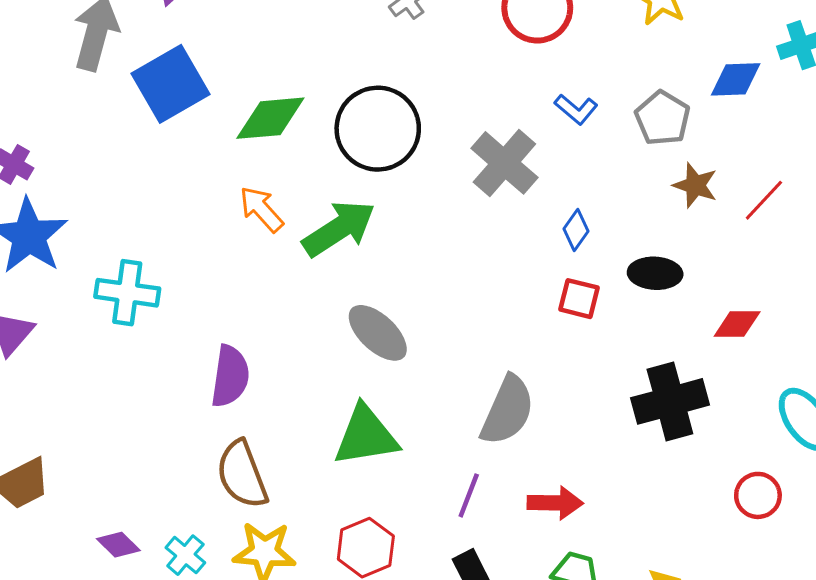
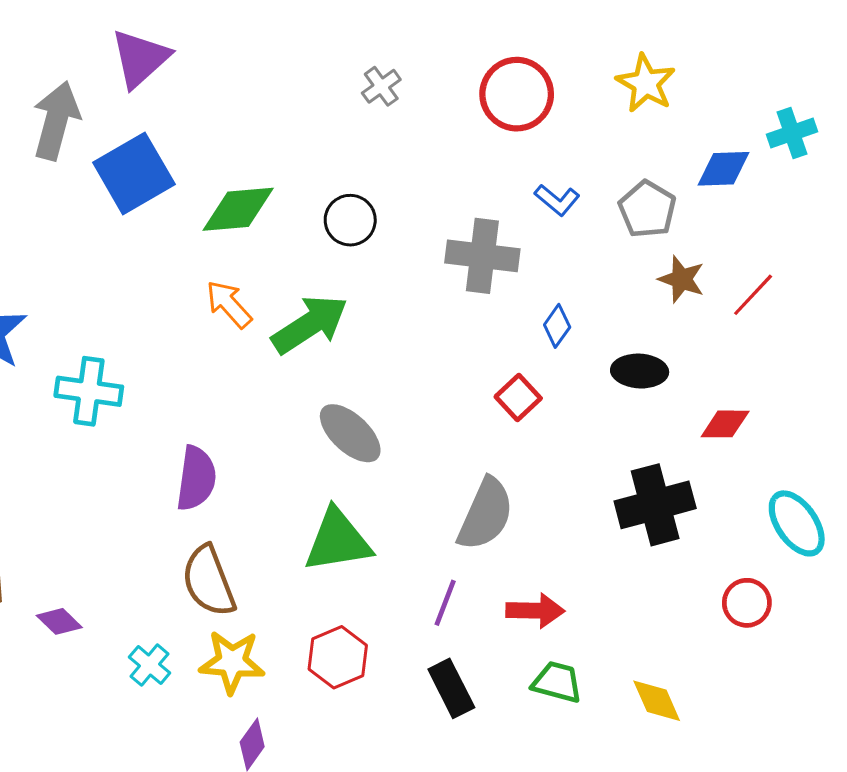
black circle: (378, 129) -> (350, 220), size x0.6
gray cross: (504, 163) -> (482, 256), turned -34
red square: (579, 299) -> (518, 397), moved, turned 33
purple diamond: (118, 545) -> (59, 621), moved

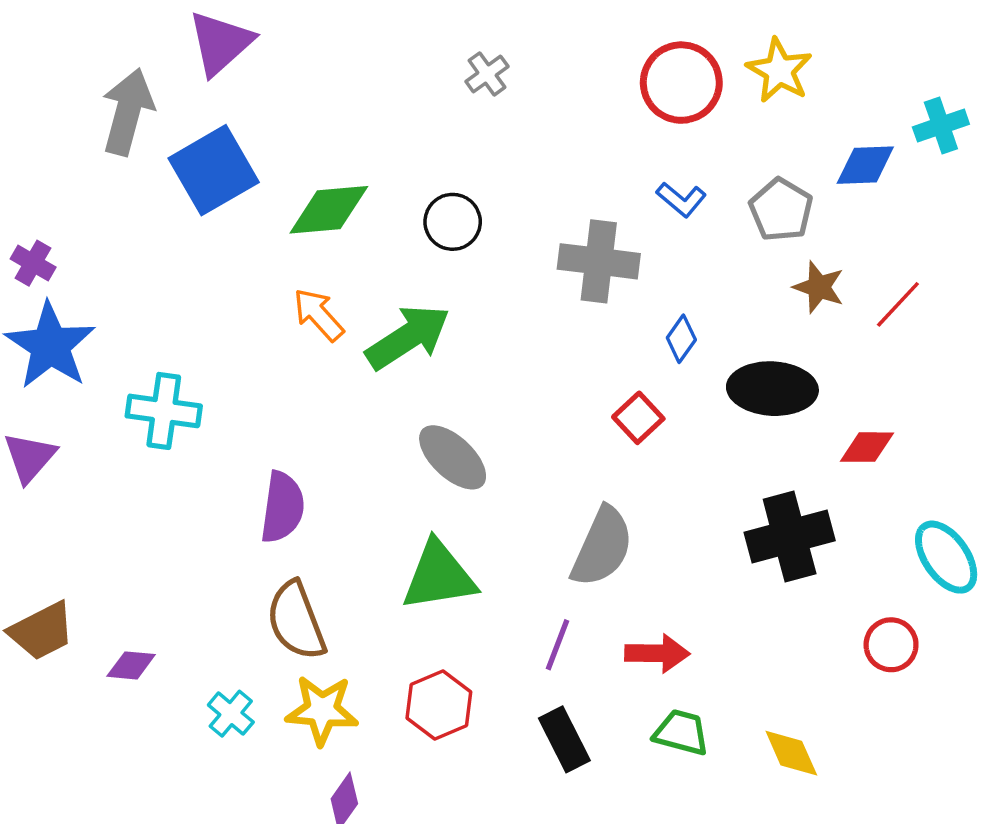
red circle: (517, 94) -> (681, 83), moved
black ellipse: (640, 371) -> (772, 389), size x1.4
purple diamond: (59, 621) -> (131, 665), turned -39

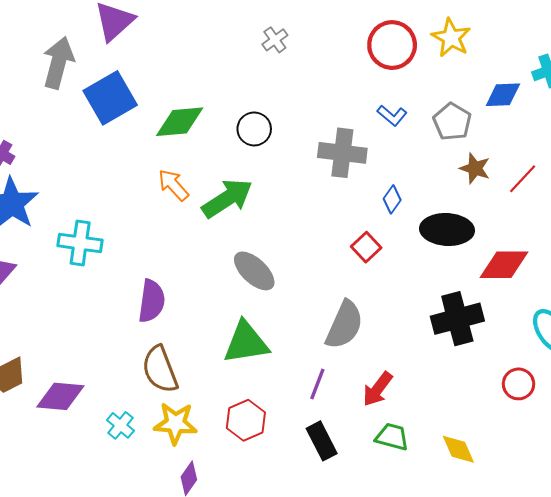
red diamond: (867, 447) -> (504, 265), size x1.5
red arrow: (657, 653) -> (378, 389), turned 126
purple diamond: (131, 665) -> (60, 396), size x1.6

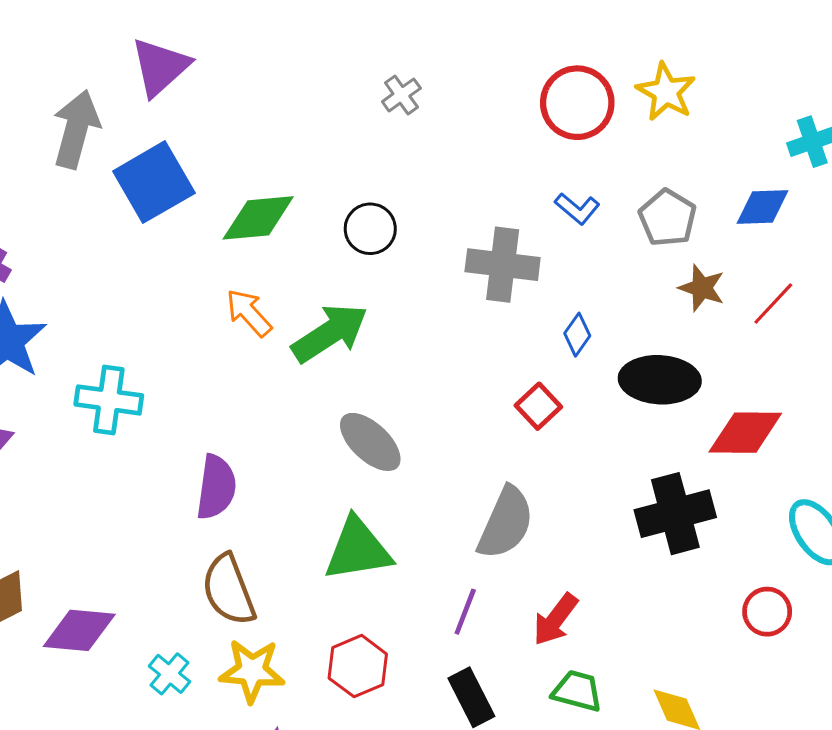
blue diamond: (503, 95) -> (762, 207), moved

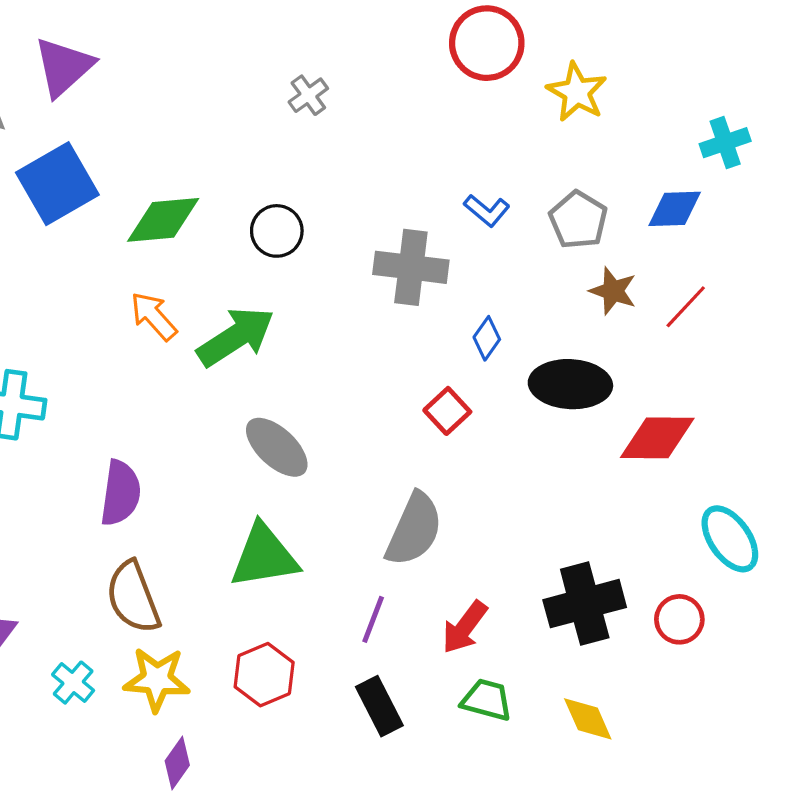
red circle: (577, 103) -> (487, 43), moved
black cross: (675, 514) -> (585, 604), moved

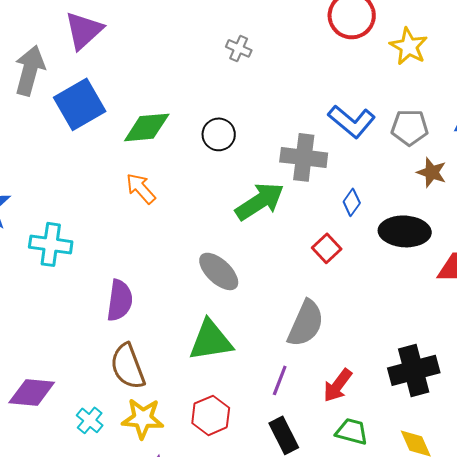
gray cross: (308, 95) -> (239, 48), turned -30
blue L-shape: (487, 210) -> (352, 121), size x1.6
gray pentagon: (578, 220) -> (410, 127), turned -30
green arrow: (236, 337) -> (260, 201), moved

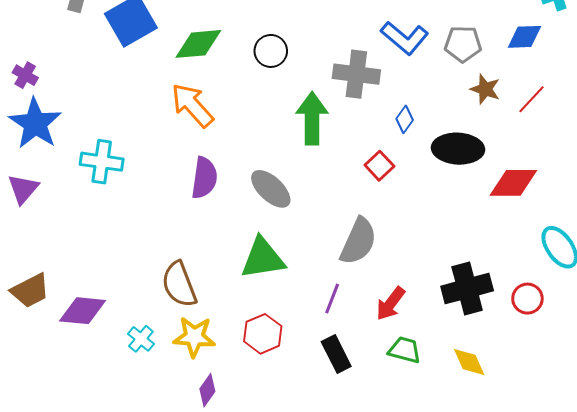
orange arrow: (141, 188) -> (192, 105), size x1.4
green arrow: (260, 201) -> (312, 118), turned -57
purple semicircle: (120, 300) -> (204, 178), moved

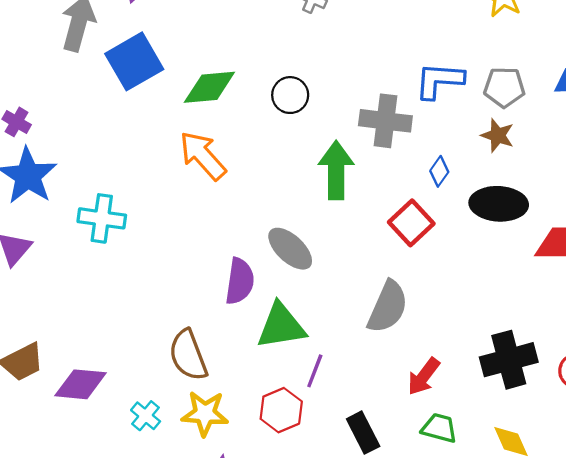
blue L-shape: (405, 38) -> (439, 80), turned 144
brown star: (485, 89) -> (498, 135), moved
red square: (379, 166) -> (411, 223), size x1.4
purple semicircle: (204, 178) -> (240, 281), moved
purple line: (332, 299) -> (315, 371), moved

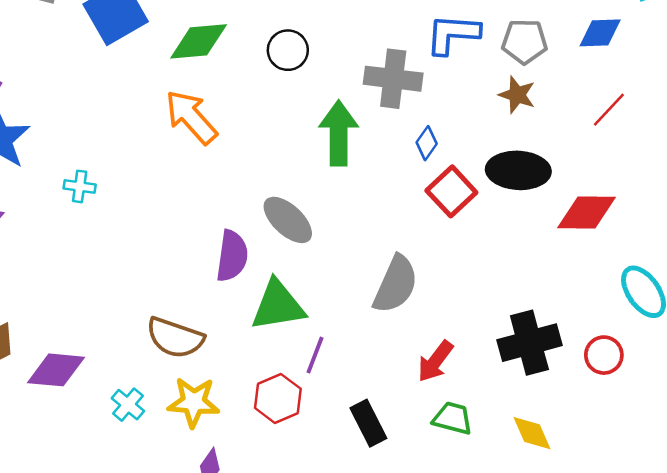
blue diamond: (439, 171) -> (427, 143), moved
cyan cross: (102, 218) -> (80, 186), size x0.6
red square: (411, 223) -> (451, 191), moved
brown semicircle: (188, 355) -> (175, 338), turned -50

